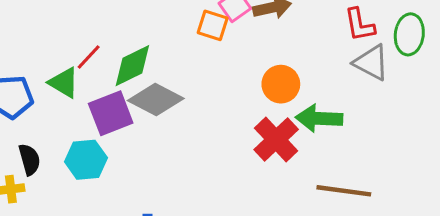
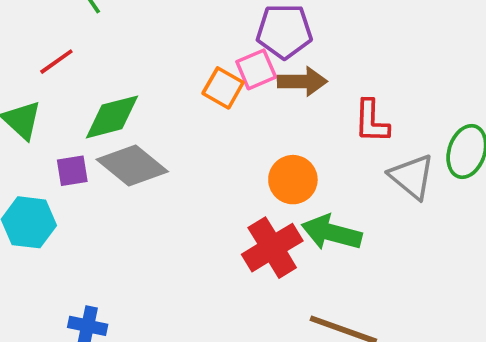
red L-shape: (360, 25) -> (372, 121), moved
red line: (89, 57) -> (56, 62), moved
purple square: (111, 113) -> (72, 171), size x0.6

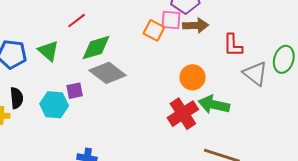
red line: (56, 62) -> (77, 21), moved
pink square: (256, 69) -> (171, 20), turned 30
purple square: (72, 171) -> (75, 91), moved

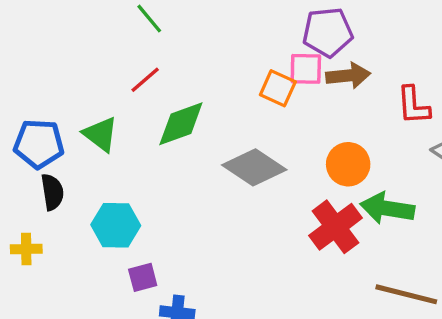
gray diamond: (108, 73) -> (254, 167), moved
purple square: (75, 91) -> (143, 277), moved
black semicircle: (17, 98) -> (52, 192), moved

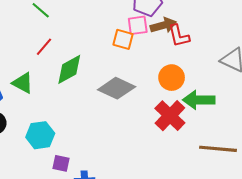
red L-shape: (413, 105) -> (179, 36), moved
purple square: (143, 277) -> (61, 163), turned 36

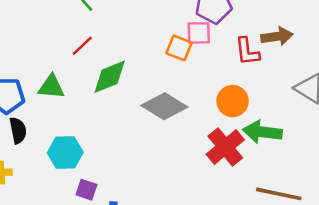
brown arrow: (163, 25) -> (277, 36), moved
green triangle: (23, 83) -> (51, 87), turned -30

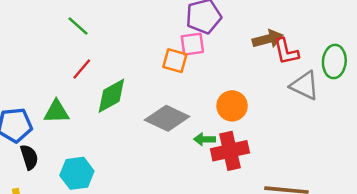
red L-shape: (247, 51) -> (286, 51), moved
green arrow: (262, 132) -> (205, 139), moved, size x0.6
red cross: (225, 147) -> (230, 151), turned 33

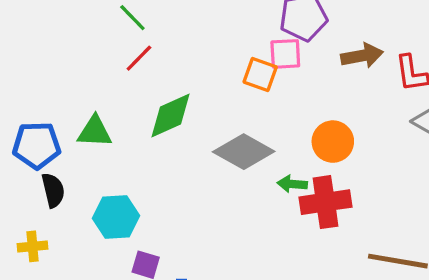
brown arrow: (268, 39) -> (362, 56), moved
red line: (82, 69) -> (139, 58), moved

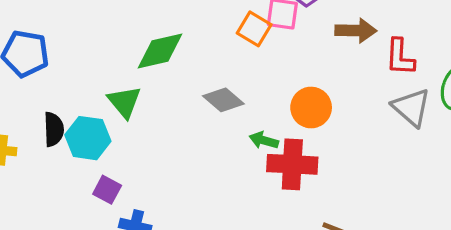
green triangle: (95, 132) -> (124, 102), moved, turned 36
gray diamond: (244, 152) -> (223, 100), size x0.7
black semicircle: (53, 190) -> (54, 129), moved

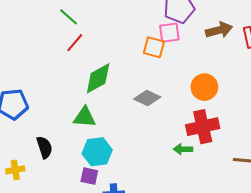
green triangle: (124, 102) -> (85, 117), turned -30
cyan hexagon: (88, 138) -> (97, 152), moved
green arrow: (264, 140) -> (183, 149), moved

